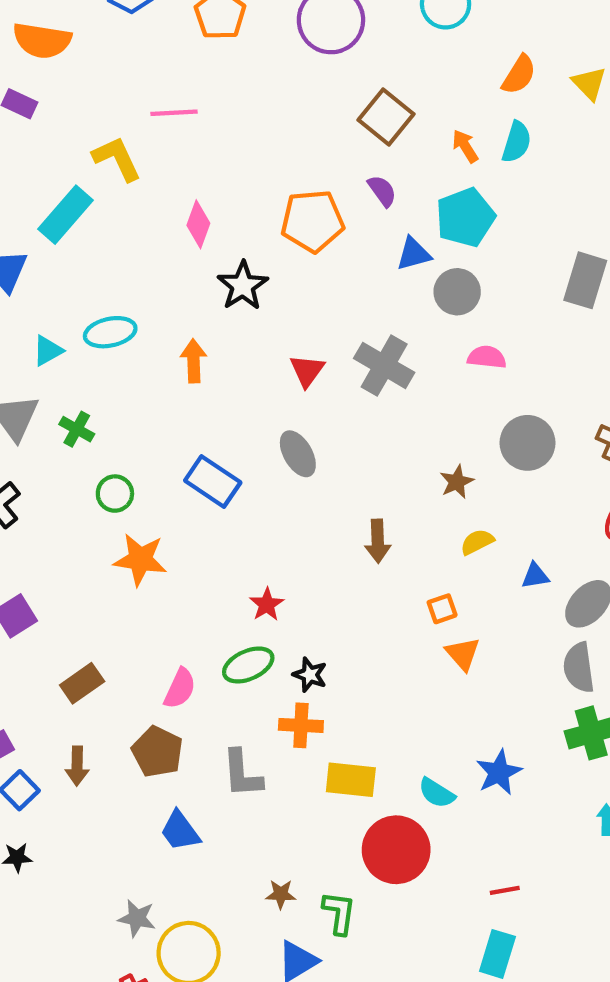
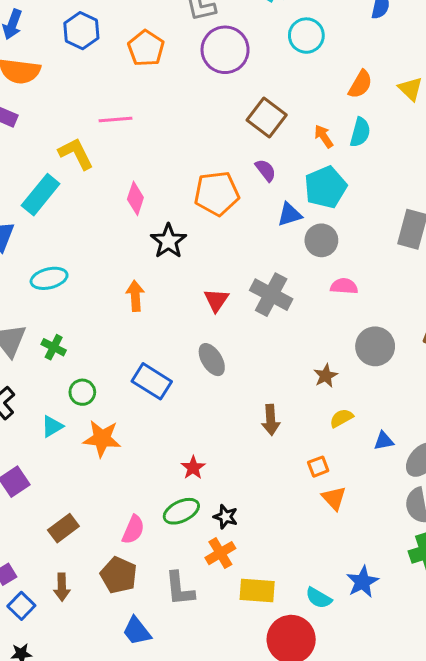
cyan ellipse: (110, 332) -> (49, 278), moved
cyan triangle: (48, 351) -> (52, 426), moved
orange cross: (301, 725) -> (220, 553), turned -32

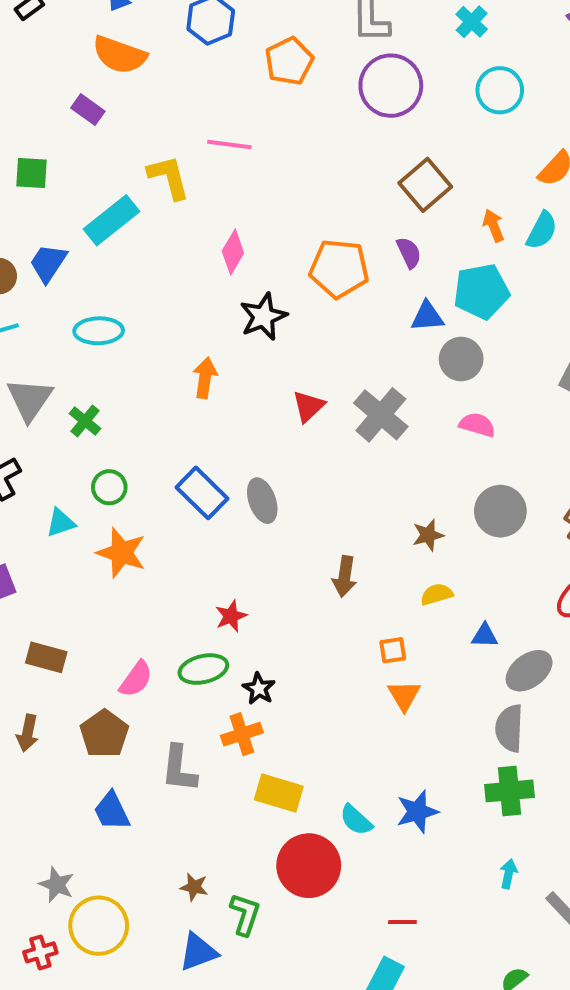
gray ellipse: (212, 360) -> (262, 501), moved
brown rectangle: (63, 528) -> (46, 657), turned 40

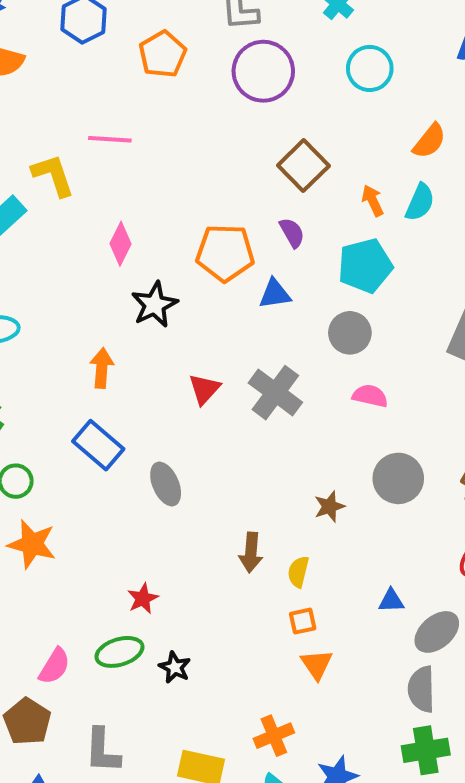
blue triangle: (427, 316) -> (275, 294), moved
blue rectangle: (202, 493) -> (98, 445), moved
yellow semicircle: (437, 594) -> (298, 572), moved, turned -56
orange cross: (242, 734) -> (274, 736), moved

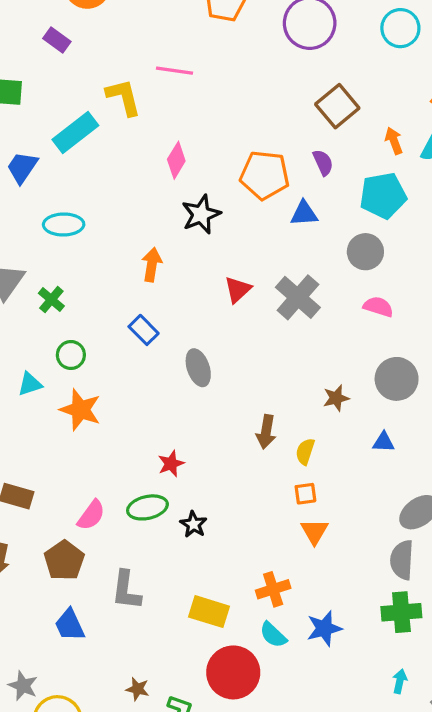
blue rectangle: (98, 445) -> (144, 330), size x0.7
blue triangle: (391, 601) -> (384, 442), moved

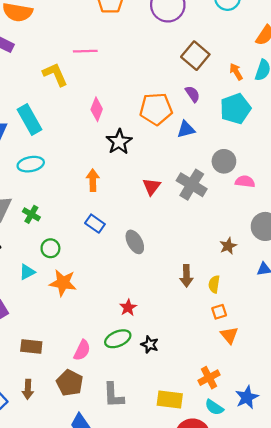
cyan rectangle: (75, 133) -> (30, 119), moved, turned -72
gray circle: (365, 252) -> (224, 161), moved

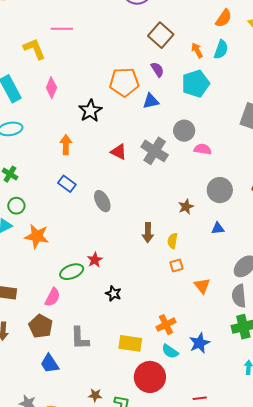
pink diamond: (97, 109) -> (51, 88), moved
red triangle: (152, 187) -> (119, 152), turned -42
green circle: (50, 248) -> (16, 206), moved
orange triangle: (229, 335) -> (202, 286), moved
green ellipse: (118, 339) -> (72, 272), moved

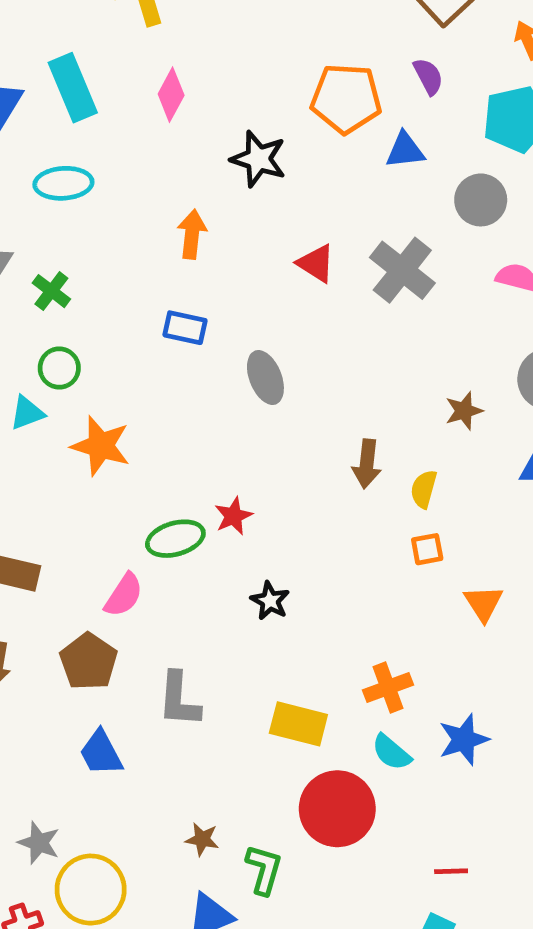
black star: (90, 111) -> (258, 159), turned -30
gray circle: (184, 131) -> (481, 200), moved
blue rectangle: (67, 184) -> (185, 328), turned -30

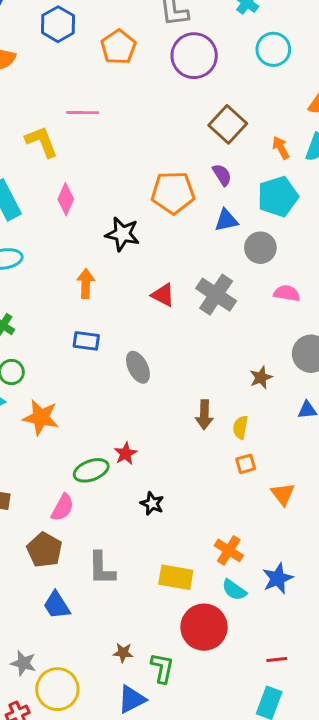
blue triangle: (405, 150) -> (226, 220), moved
orange cross: (388, 687) -> (229, 550), turned -32

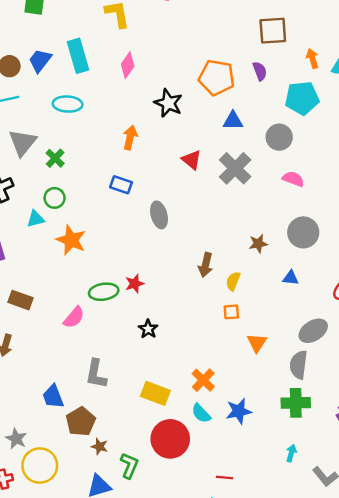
brown square: (228, 124) -> (273, 31), turned 32
blue triangle: (226, 220) -> (233, 121), moved
brown pentagon: (44, 550) -> (81, 421), moved

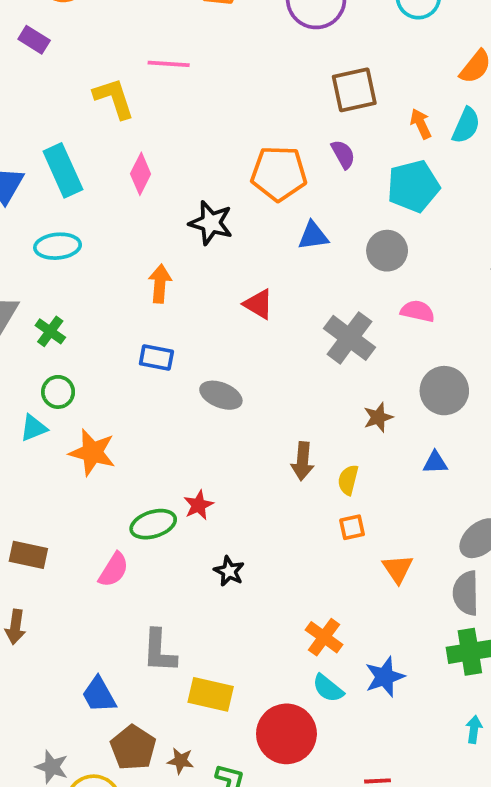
gray cross: (235, 168) -> (349, 338), moved
gray ellipse: (159, 215) -> (221, 395), turned -45
yellow rectangle: (155, 393) -> (211, 694), moved
brown pentagon: (81, 421) -> (133, 748), moved

